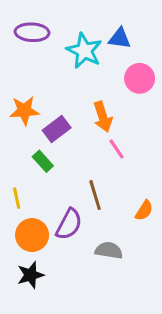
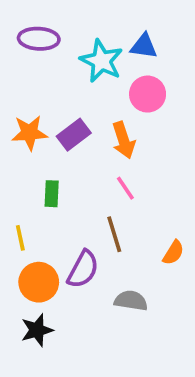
pink circle: (140, 78) -> (148, 94), moved
purple rectangle: (57, 129) -> (74, 135), moved
pink line: (117, 149) -> (125, 188), moved
green rectangle: (43, 161) -> (52, 194), turned 45

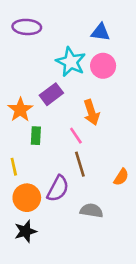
cyan star: (101, 61) -> (71, 62), moved
orange star: (30, 133) -> (20, 110), moved, turned -30
orange arrow: (124, 140) -> (91, 112), moved
pink line: (125, 188) -> (76, 136), moved

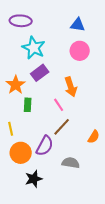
cyan star: (71, 62) -> (34, 48), moved
brown line: (80, 164) -> (62, 127), turned 60
black star: (25, 231) -> (34, 179), moved

